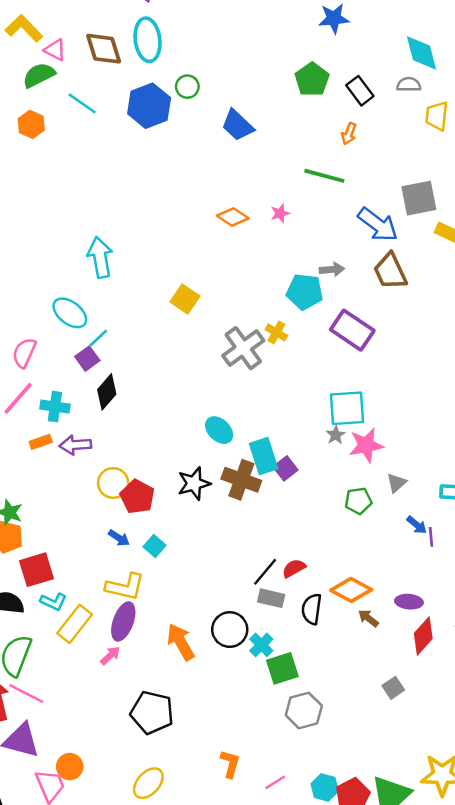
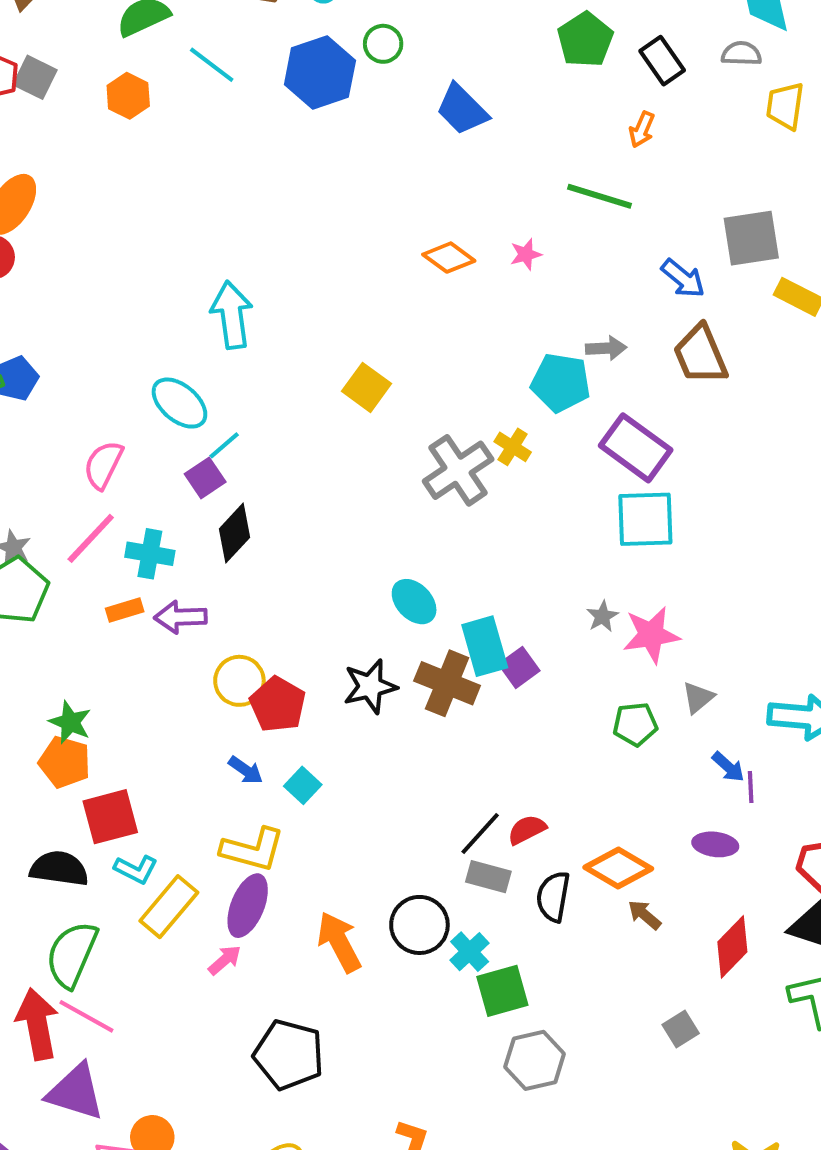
blue arrow: (378, 225) -> (683, 278), size x0.7
cyan square: (347, 408) -> (645, 519), moved
purple ellipse: (409, 602) -> (715, 844), moved

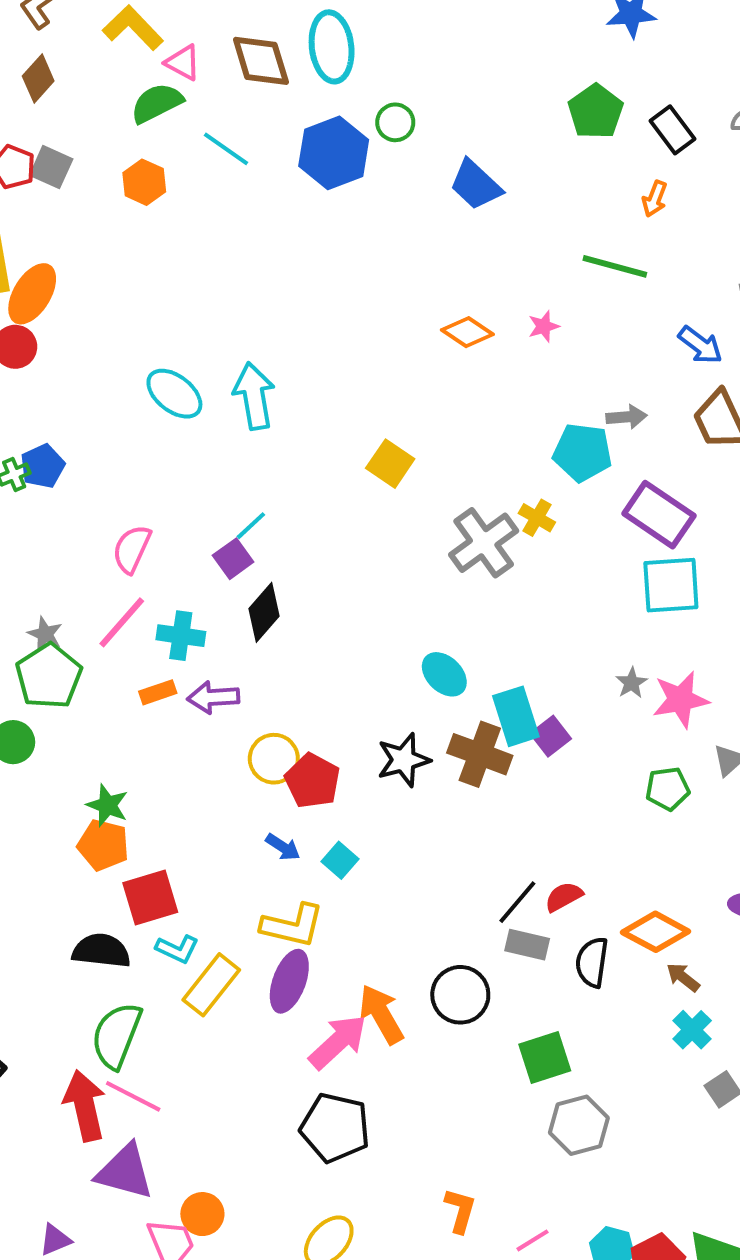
cyan ellipse: (179, 403) -> (174, 394), moved
cyan cross: (470, 952) -> (692, 1030), moved
pink arrow: (225, 960) -> (338, 1042), moved, size x1.8

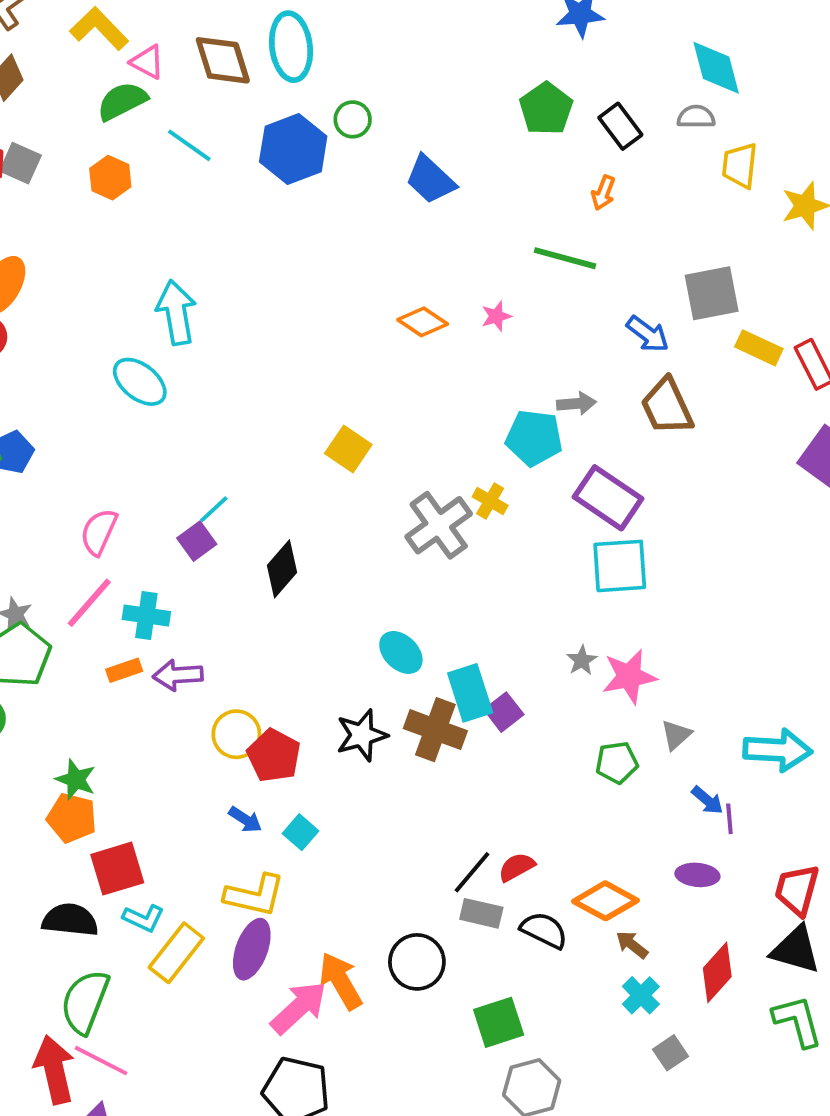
cyan arrow: (254, 396) -> (176, 312), moved
black diamond: (264, 612) -> (282, 569), moved
black semicircle: (592, 962) -> (544, 930), turned 108

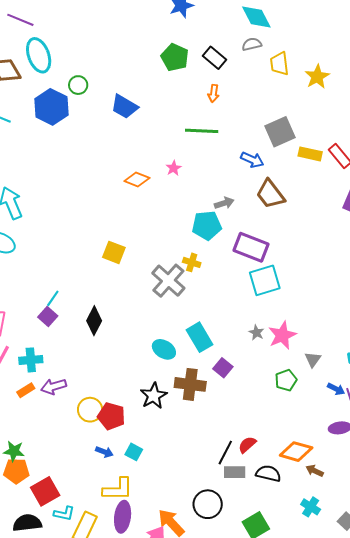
cyan rectangle: (470, 693) -> (199, 337), moved
cyan cross: (641, 995) -> (311, 507), moved

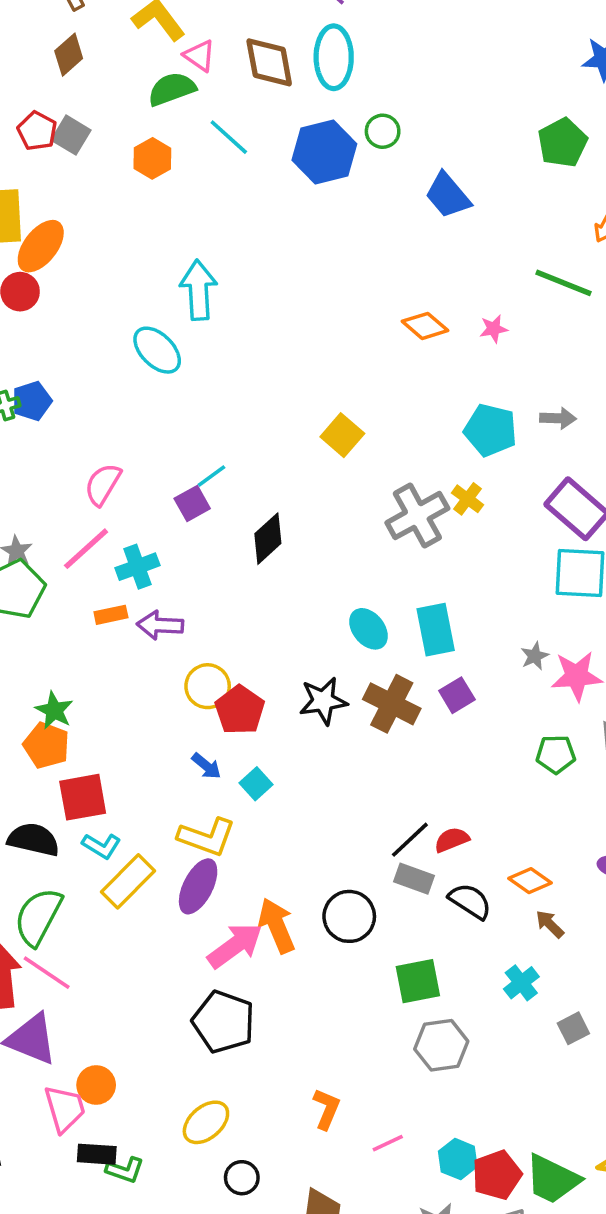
cyan pentagon: (207, 225) -> (490, 430), moved
cyan cross: (31, 360) -> (137, 567), turned -35
orange diamond: (296, 452) -> (530, 881), size x0.7

